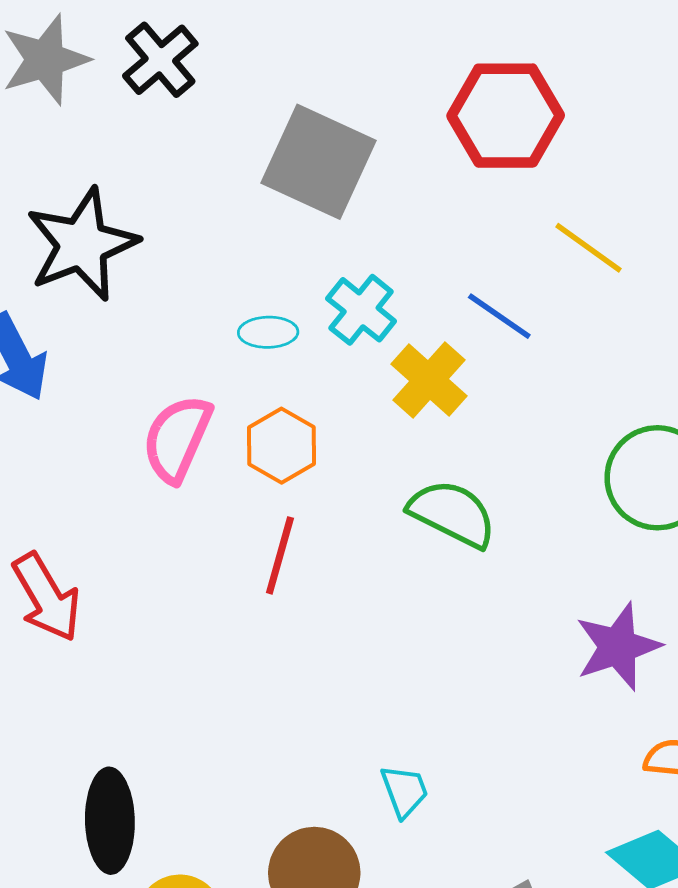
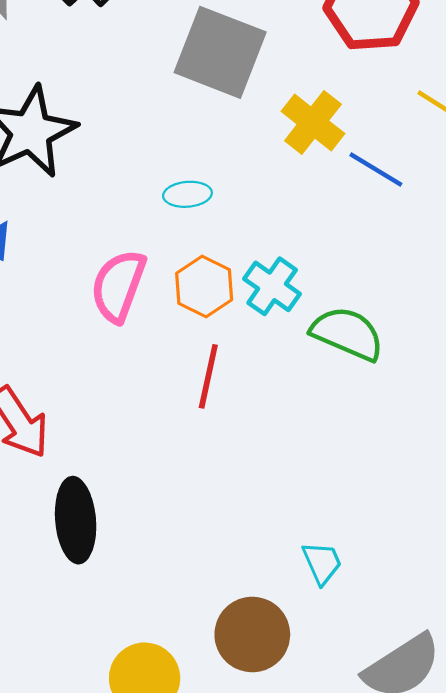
cyan cross: (361, 310) -> (272, 286), moved
yellow cross: (429, 380) -> (313, 122), moved
black ellipse: (110, 821) -> (76, 520), moved

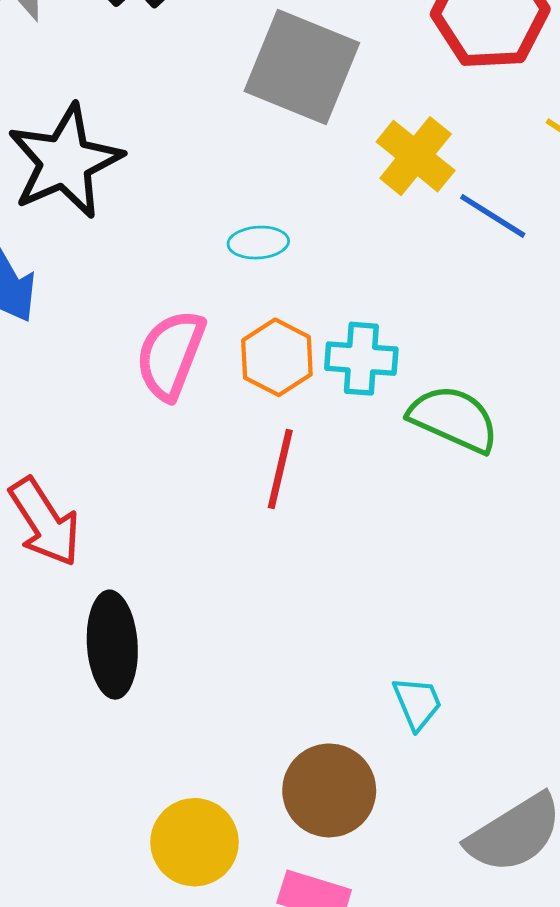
cyan cross: (272, 286) -> (361, 359), turned -32

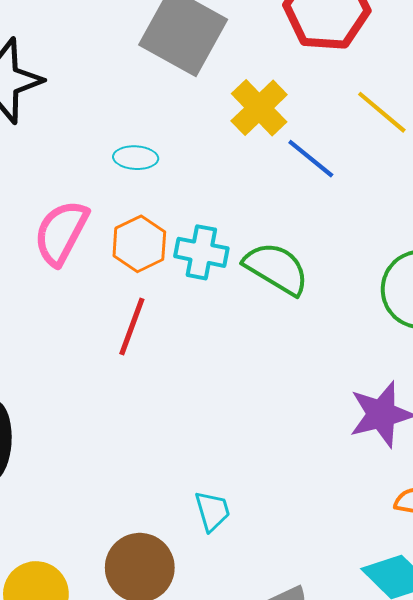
green semicircle: (454, 419) -> (276, 268), moved

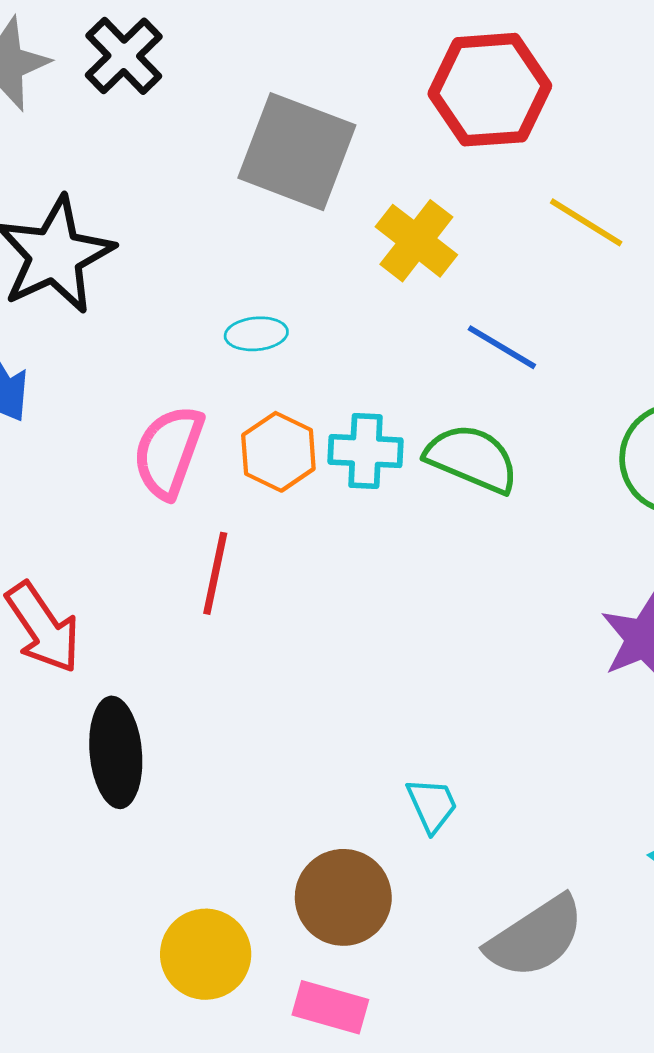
blue line: (311, 159) -> (502, 347), moved
red line: (132, 326) -> (215, 573), moved

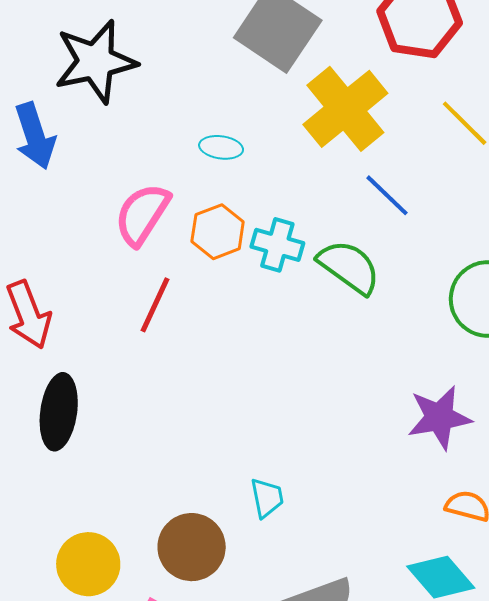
yellow cross: (416, 241) -> (345, 109), size x1.5

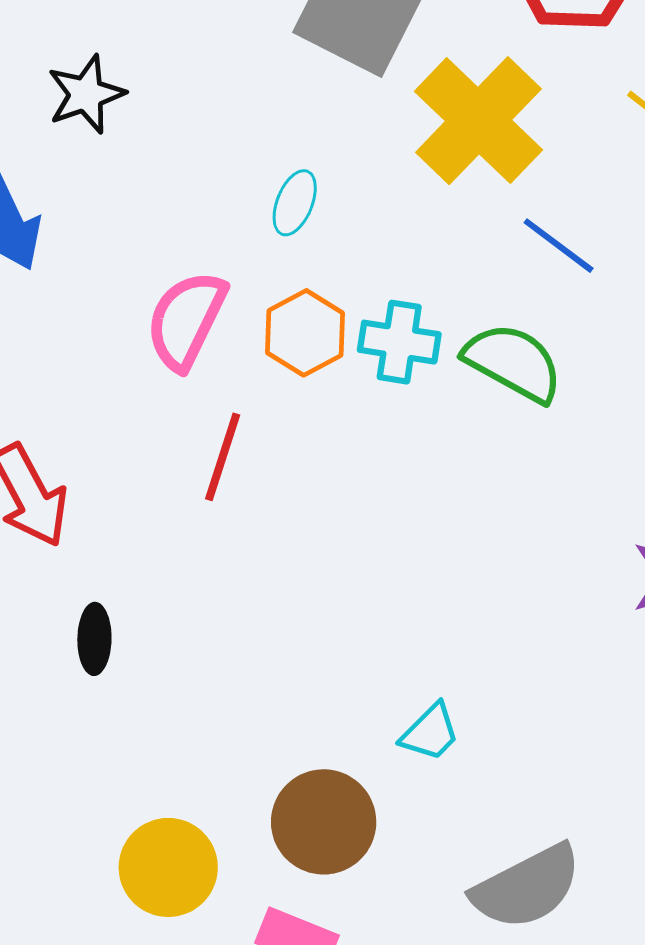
black star: (96, 62) -> (86, 94), size x0.6
cyan ellipse: (221, 147) -> (295, 203), turned -69
black ellipse: (59, 412) -> (94, 639), size x0.6
cyan trapezoid: (267, 498) -> (430, 732), turned 63

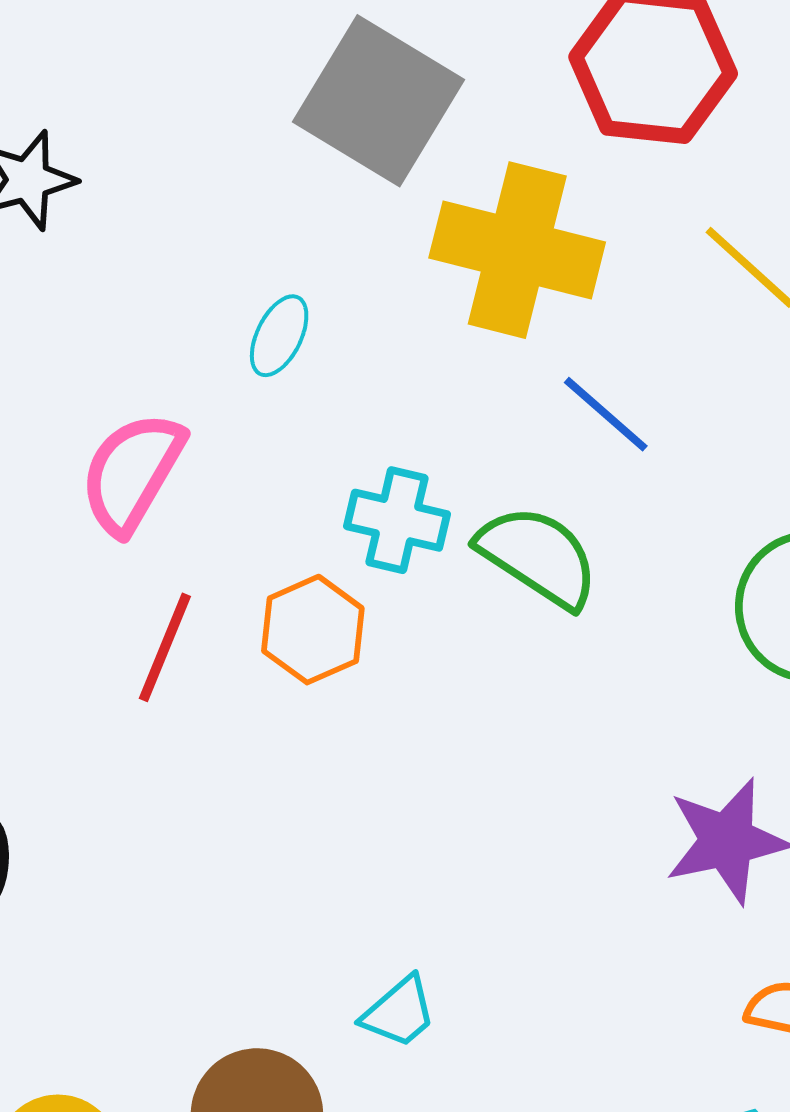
yellow cross: (478, 121) -> (517, 250), turned -34
orange hexagon: (305, 333) -> (313, 630), moved

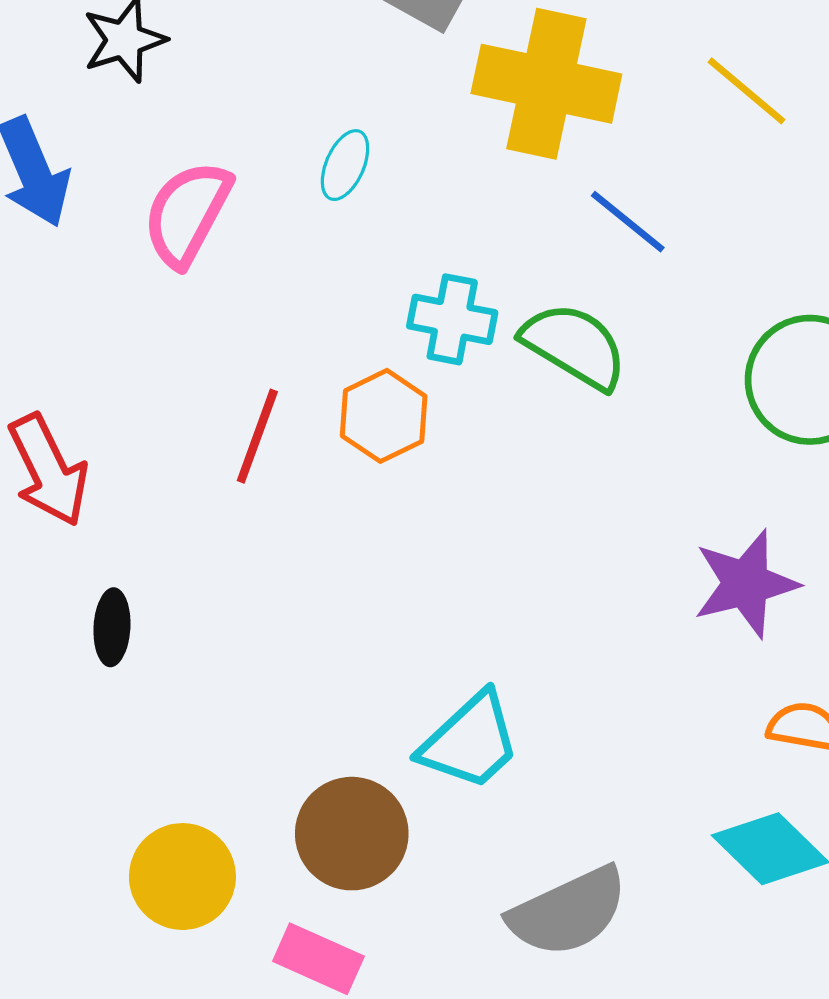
pink semicircle: (132, 473) -> (187, 214), moved
cyan trapezoid: (399, 1012) -> (470, 741), size x1.6

